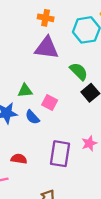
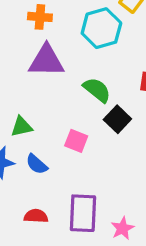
pink square: (50, 103) -> (76, 141), moved
pink star: (89, 143) -> (122, 228), moved
red semicircle: (19, 159) -> (36, 216), moved

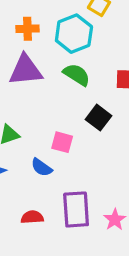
orange cross: (40, 17) -> (28, 29), moved
green semicircle: (97, 90) -> (77, 75), moved
blue semicircle: (37, 164) -> (42, 167), moved

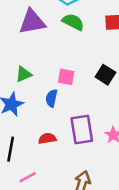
black square: (99, 118) -> (105, 75), moved
blue semicircle: (42, 167) -> (51, 98), turned 72

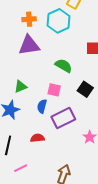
green semicircle: (73, 22) -> (64, 66), moved
purple rectangle: (82, 129) -> (63, 118), moved, turned 70

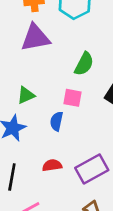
green semicircle: (64, 66) -> (84, 64), turned 90
purple rectangle: (63, 118) -> (92, 169), moved

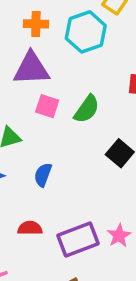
pink square: (73, 98) -> (47, 106), moved

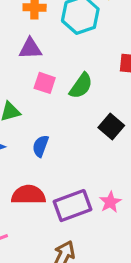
purple triangle: (31, 69) -> (30, 48), size x0.7
red semicircle: (30, 228) -> (28, 195), size x1.5

